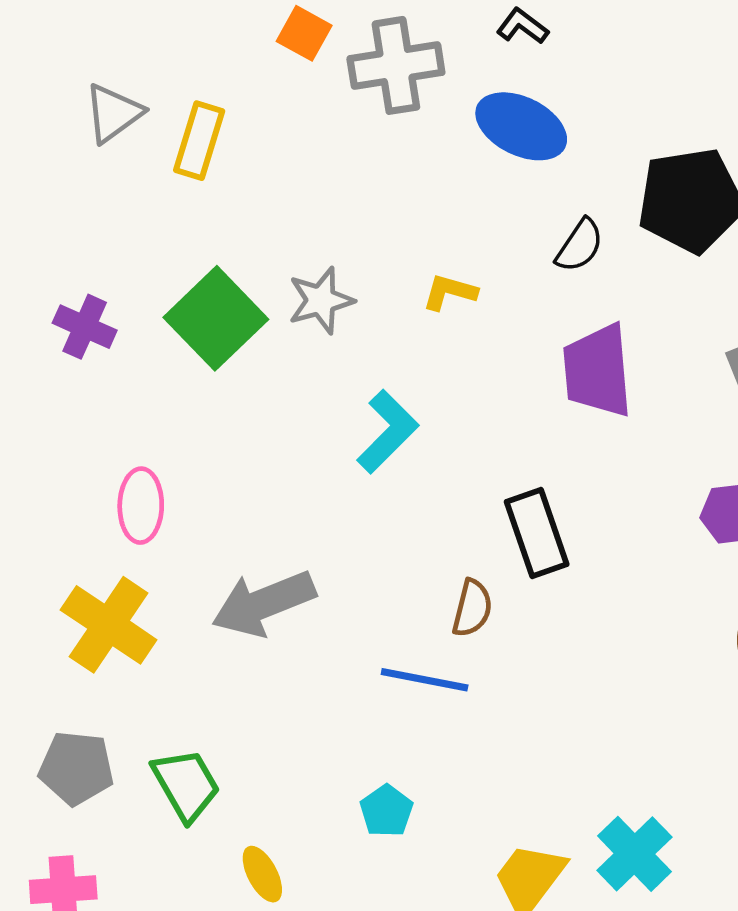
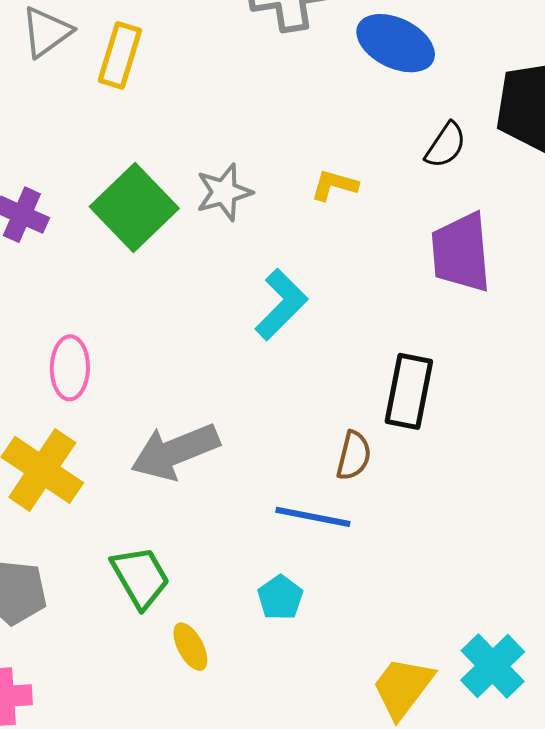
black rectangle: (537, 533) -> (409, 391), turned 30
green trapezoid: (186, 785) -> (140, 577), moved
cyan pentagon: (386, 811) -> (280, 598), moved
yellow ellipse: (262, 874) -> (190, 647), moved

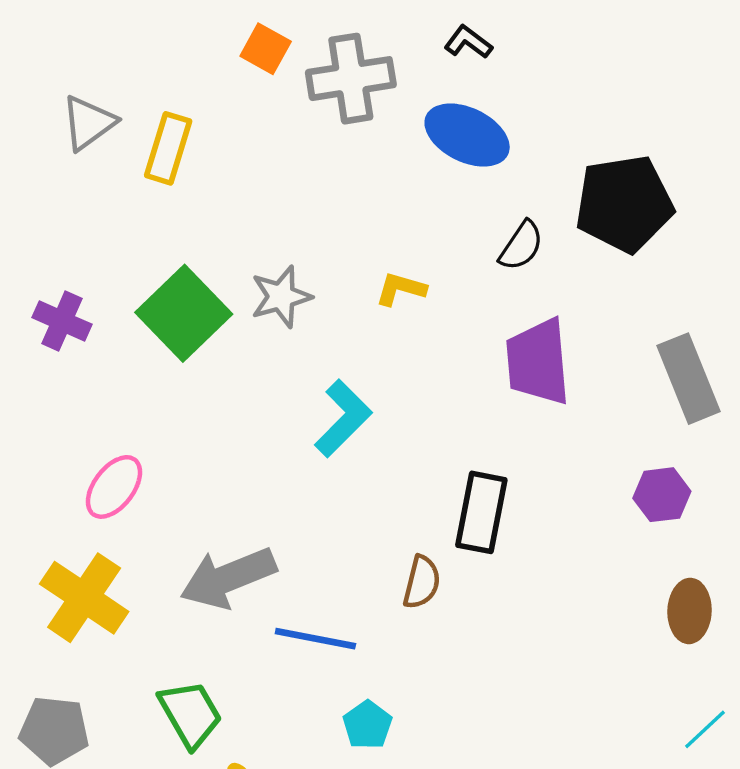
pink ellipse: (70, 368) -> (114, 487), turned 36
blue line: (313, 517) -> (315, 639), moved
cyan pentagon: (280, 598) -> (367, 725), moved

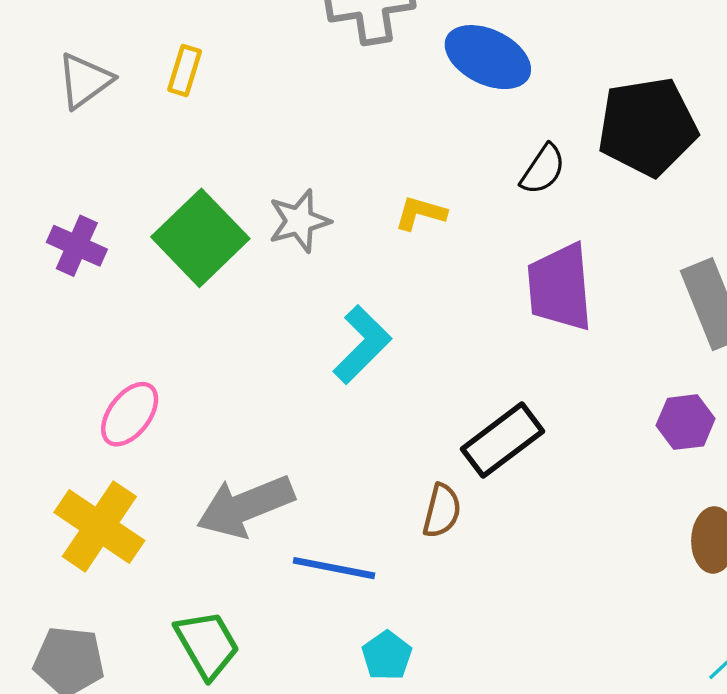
gray triangle: (89, 123) -> (85, 81), moved
yellow rectangle: (168, 148) -> (185, 71), size x0.7
black rectangle: (481, 512) -> (502, 440), turned 42

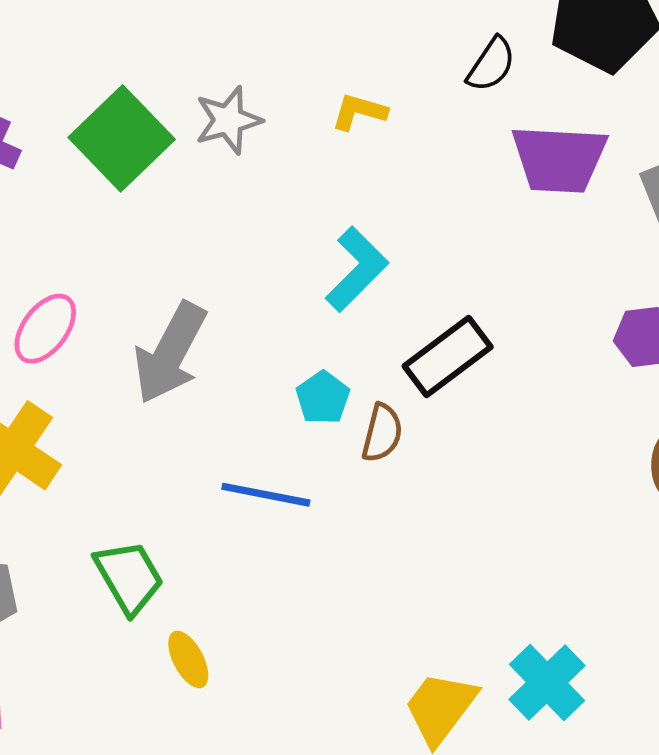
purple trapezoid: (560, 287) -> (559, 159), moved, turned -82
cyan L-shape: (362, 345) -> (357, 269), moved
gray arrow: (245, 506) -> (170, 353), moved, turned -40
cyan pentagon: (387, 656) -> (323, 398), moved

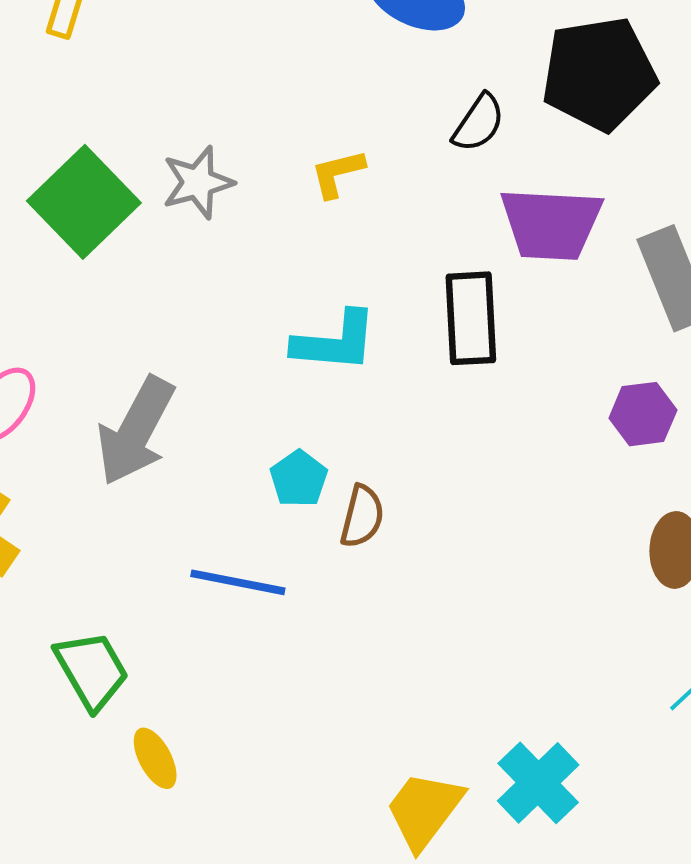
yellow L-shape: (359, 112) -> (338, 173), turned -30
cyan L-shape: (357, 269) -> (335, 342), turned 50
black rectangle: (448, 356) -> (471, 318), moved, turned -56

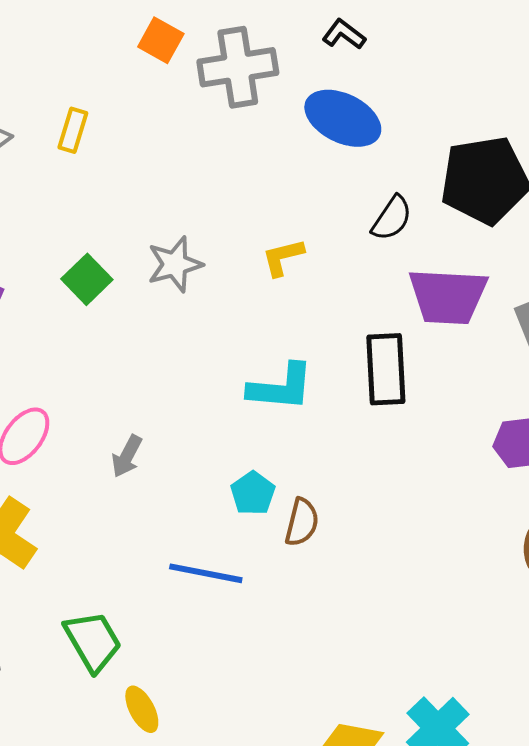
green square: (84, 202) -> (87, 279), size x0.6
gray arrow: (136, 431) -> (127, 456), size x0.5

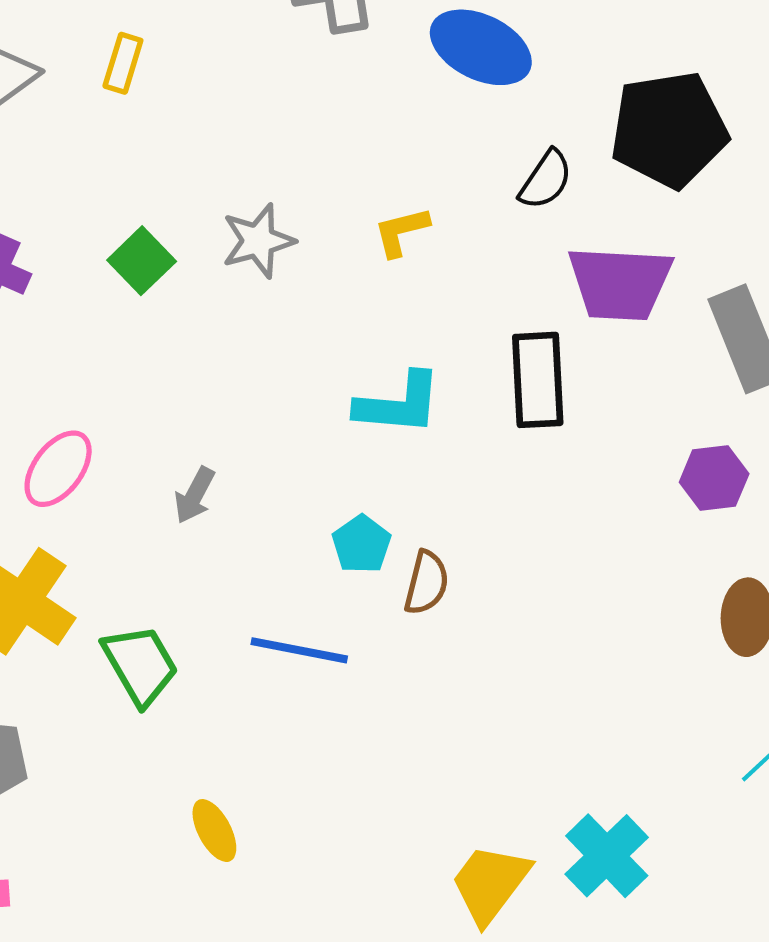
green trapezoid: (93, 641) -> (140, 665), moved

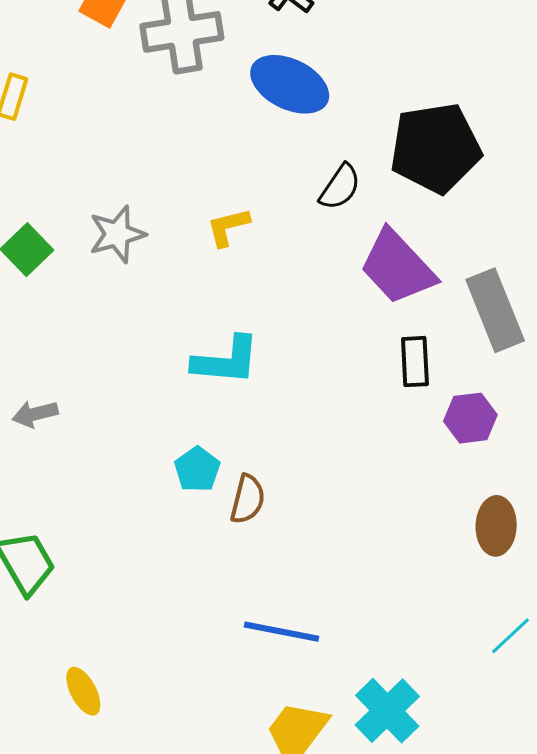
purple trapezoid: (620, 283) -> (398, 267), turned 44
black rectangle: (538, 380) -> (415, 362), moved, size x0.7
gray arrow: (195, 495) -> (35, 414), moved, turned 48
blue line: (299, 650) -> (281, 632), moved

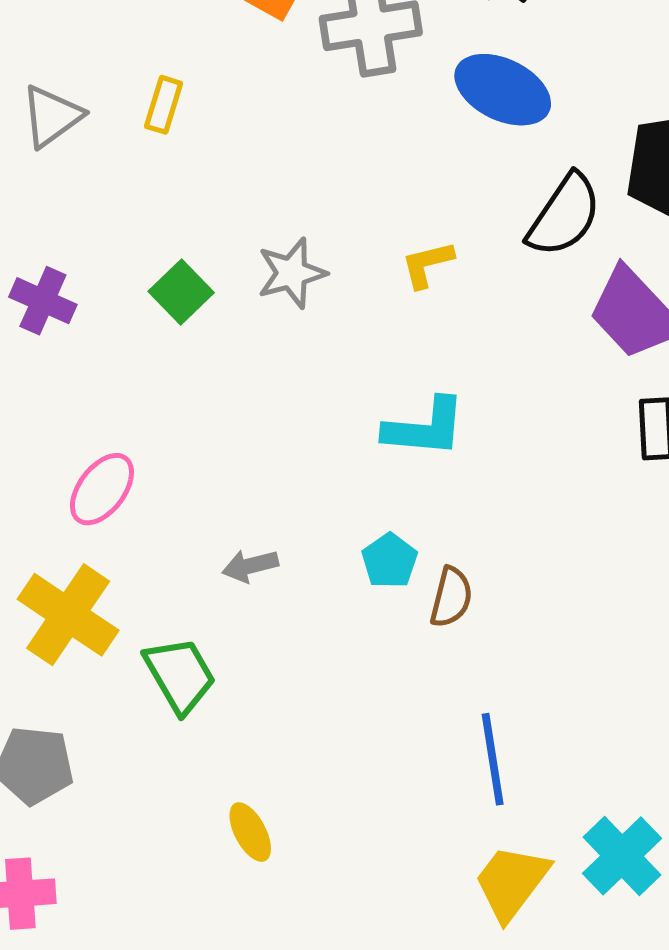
black semicircle: (340, 187) -> (564, 215), size x1.5
gray arrow: (35, 414) -> (250, 566), moved
blue line: (281, 632) -> (493, 759), turned 70

